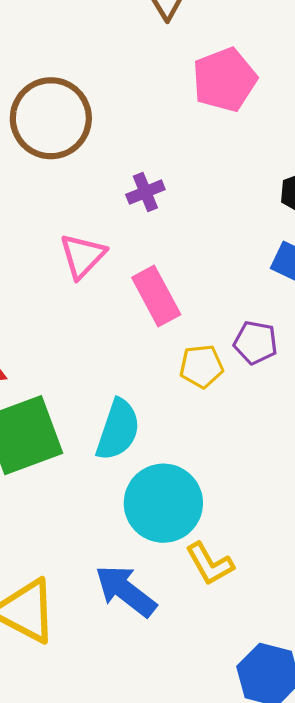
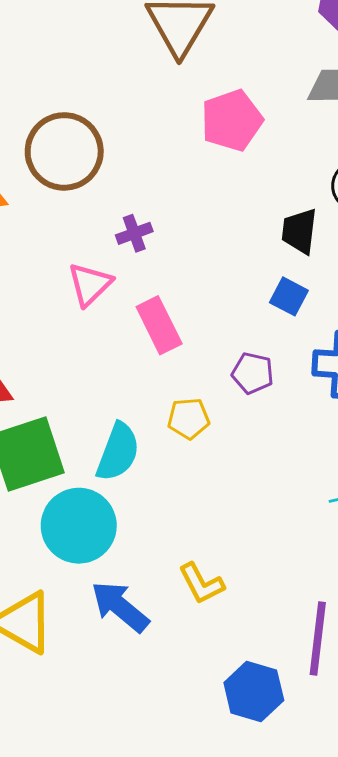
purple cross: (145, 192) -> (134, 233), moved
yellow pentagon: (201, 366) -> (188, 419), moved
cyan circle: (163, 503) -> (79, 526), moved

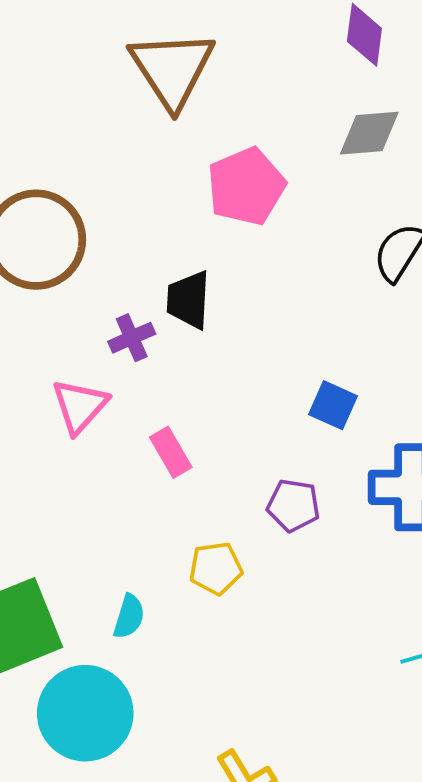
black trapezoid: (299, 231) -> (188, 300), moved
pink rectangle: (159, 325) -> (171, 452), size x0.7
cyan semicircle: (118, 452) -> (129, 617), size x0.6

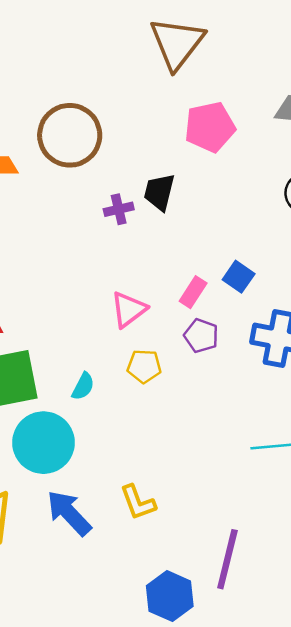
pink triangle: (80, 406) -> (129, 309), moved
pink rectangle: (171, 452) -> (193, 292), moved, turned 52

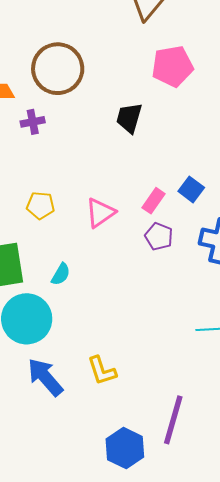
purple cross: (119, 209) -> (33, 122), moved
yellow pentagon: (144, 366) -> (41, 205), moved

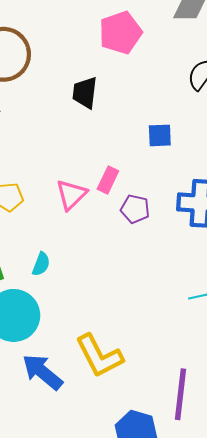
blue square: (191, 189) -> (160, 135), moved, turned -30
pink rectangle: (154, 201) -> (108, 180), moved
yellow L-shape: (102, 371) -> (99, 356), size x1.5

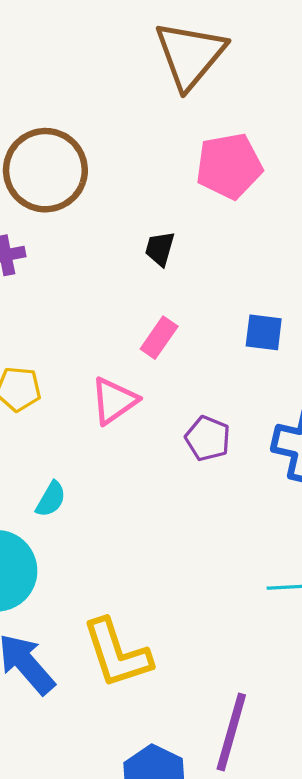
black trapezoid: (85, 93) -> (160, 249), size x0.7
pink rectangle: (108, 180) -> (159, 338), moved

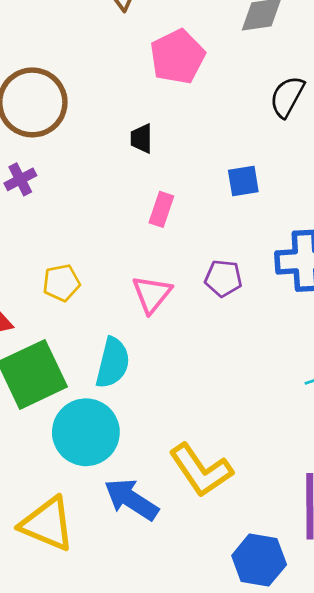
pink triangle: (114, 401) -> (152, 294), moved
cyan semicircle: (51, 499) -> (113, 363), size x1.6

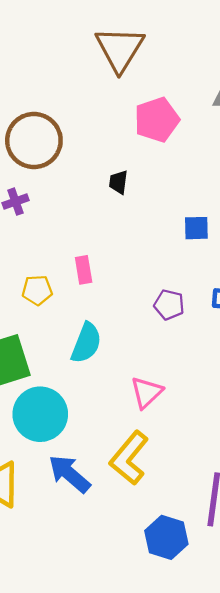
pink rectangle: (161, 209) -> (84, 270), moved, turned -36
pink triangle: (152, 294) -> (146, 392), moved
cyan semicircle: (113, 363) -> (86, 343), moved
yellow L-shape: (201, 470) -> (129, 458), turned 66

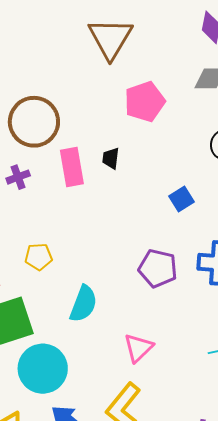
blue square: (196, 228) -> (181, 199), turned -30
pink rectangle: (84, 270) -> (72, 167), moved, size x1.5
purple pentagon: (169, 305) -> (158, 268), size x1.4

